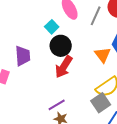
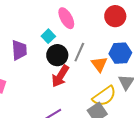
gray line: (96, 16) -> (79, 52), moved
purple trapezoid: (23, 56) -> (19, 50), moved

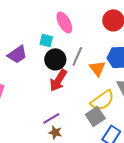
cyan square: (48, 36) -> (46, 40), turned -32
purple trapezoid: (19, 50) -> (17, 54), turned 60

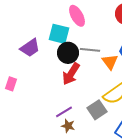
cyan square: (46, 40) -> (59, 34), size x1.5
gray line: (77, 56) -> (90, 50), turned 72
gray square: (95, 116) -> (97, 110), moved

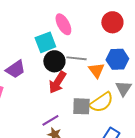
cyan square: (59, 34) -> (45, 42), turned -35
purple trapezoid: (30, 48) -> (15, 69), moved
gray square: (97, 110) -> (81, 106), moved, turned 36

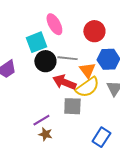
red circle: (112, 22) -> (94, 31), moved
red arrow: (57, 82) -> (64, 82), moved, turned 80
yellow semicircle: (101, 102) -> (87, 87), moved

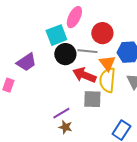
pink ellipse: (54, 24) -> (74, 17), turned 55
red circle: (94, 31) -> (102, 33), moved
yellow semicircle: (87, 87) -> (107, 80), turned 130

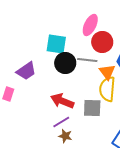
pink ellipse: (74, 17) -> (90, 25), moved
cyan square: (56, 35) -> (56, 44), turned 30
red arrow: (84, 75) -> (62, 101), moved

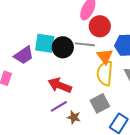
cyan square: (56, 44) -> (45, 43), moved
gray square: (92, 108) -> (100, 103), moved, turned -30
brown star: (65, 136) -> (74, 117), moved

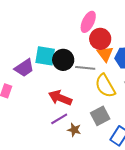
gray line: (85, 44) -> (85, 68), moved
orange triangle: (105, 56) -> (105, 54), moved
yellow semicircle: (105, 73) -> (105, 86), turned -35

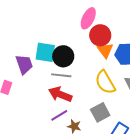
purple trapezoid: (24, 68) -> (24, 64), turned -75
gray line: (85, 68) -> (61, 75), moved

